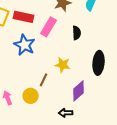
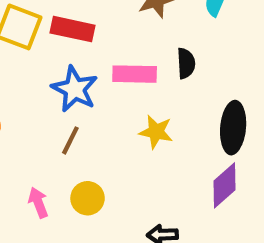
pink rectangle: (49, 27) -> (135, 74), moved, turned 60
brown line: (44, 80) -> (70, 140), moved
purple diamond: (79, 91) -> (225, 185), moved

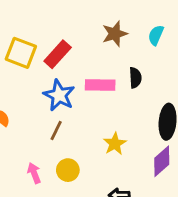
red rectangle: (73, 29) -> (58, 54), turned -60
yellow star: (156, 132) -> (115, 144), moved, turned 30

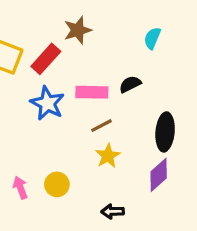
brown star: (115, 34) -> (78, 30), moved
black semicircle: (135, 78) -> (130, 84), turned -114
brown line: (56, 130) -> (101, 126), moved, turned 36

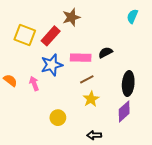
cyan semicircle: (152, 38) -> (132, 16), moved
blue star: (47, 103) -> (52, 65), turned 30
pink arrow: (20, 188) -> (34, 84), moved

